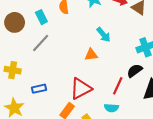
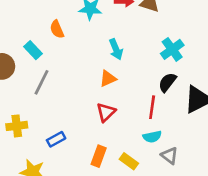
cyan arrow: (104, 35) -> (116, 49), turned 35
red triangle: (81, 89) -> (106, 112), moved, size x0.7

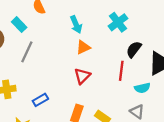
cyan arrow: (116, 49) -> (76, 24), moved
cyan cross: (172, 49) -> (118, 22), moved
cyan semicircle: (152, 137) -> (142, 88), moved

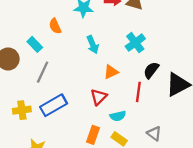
orange triangle: (83, 47) -> (111, 72), moved
cyan semicircle: (142, 88) -> (118, 116), moved
blue rectangle: (40, 100) -> (54, 105), moved, size x1.6

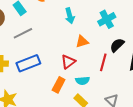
gray line: (43, 72) -> (23, 33), turned 30
orange rectangle: (93, 135) -> (59, 85), moved

